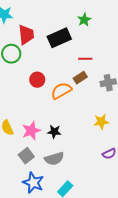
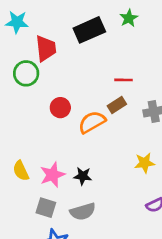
green star: (84, 20) -> (129, 18), moved
black rectangle: (59, 38) -> (89, 30), moved
gray square: (26, 156) -> (46, 208), turned -35

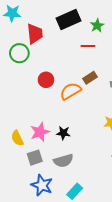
green star: (129, 18) -> (97, 26), moved
red line: (123, 80) -> (88, 46), moved
yellow semicircle: (21, 171) -> (17, 138), moved
gray square: (46, 208) -> (35, 158), turned -35

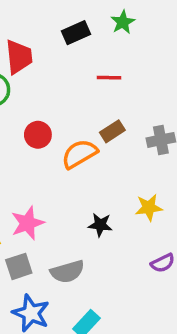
black rectangle: (68, 19) -> (76, 33), size x0.7
green star: (97, 26) -> (123, 22), moved
black star: (63, 133) -> (100, 225), moved

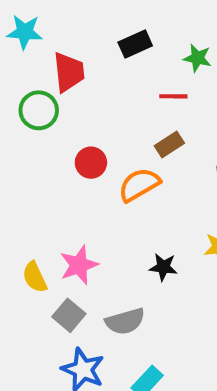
green star: (123, 22) -> (197, 58), moved, turned -30
brown rectangle: (112, 131) -> (169, 144), moved
gray square: (19, 266) -> (69, 315), turned -32

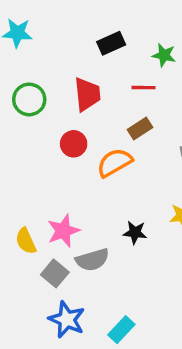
red trapezoid: (69, 72) -> (87, 94), moved
gray semicircle: (125, 321) -> (92, 260), moved

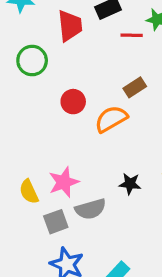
red line: (144, 88) -> (132, 35), moved
red trapezoid: (87, 94) -> (70, 26), moved
gray square: (55, 273) -> (56, 222), turned 30

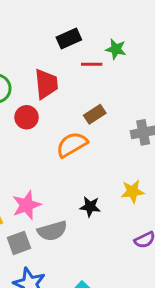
red trapezoid: (70, 26) -> (46, 84), moved
red circle: (73, 102) -> (27, 117), moved

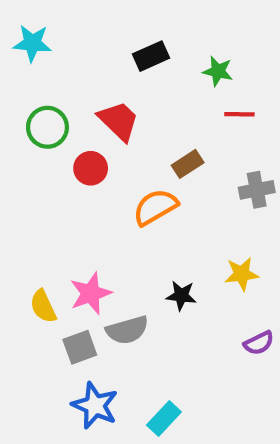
red line: (92, 64) -> (239, 114), moved
red trapezoid: (46, 84) -> (119, 121), turned -40

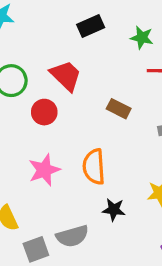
brown rectangle: (188, 164) -> (119, 109), turned 60
orange semicircle: (155, 207) -> (94, 167), moved, turned -64
pink star: (91, 293) -> (44, 170), moved

